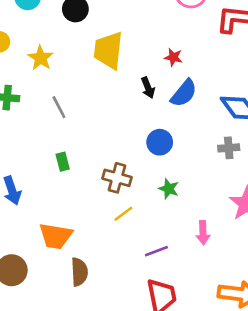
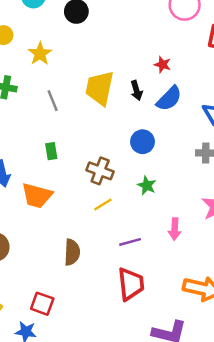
yellow trapezoid: (108, 50) -> (100, 88), moved
orange trapezoid: (56, 236) -> (37, 196), moved
brown semicircle: (79, 272) -> (72, 252), moved

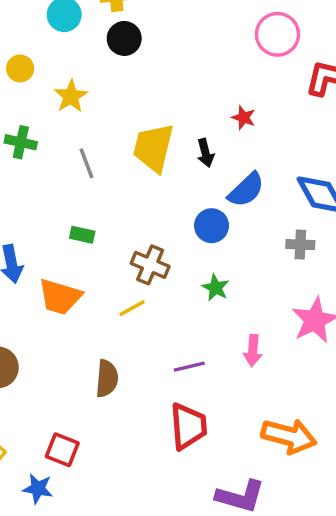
blue semicircle: (169, 99) -> (246, 190), moved
green rectangle: (51, 151) -> (82, 235), turned -70
yellow line: (103, 205) -> (132, 308), moved

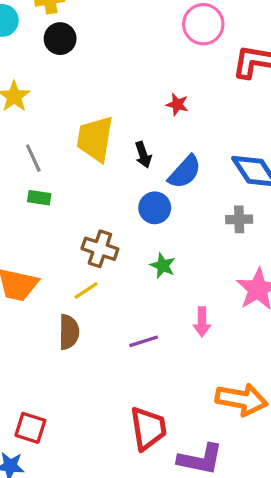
black arrow: (205, 153) -> (143, 155), moved
green rectangle: (82, 235) -> (39, 198), moved
brown semicircle: (107, 378) -> (69, 332), moved
red trapezoid: (188, 426) -> (148, 428), moved

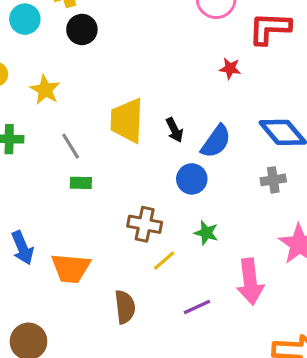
red star: (177, 104) -> (230, 68), moved
yellow line: (86, 290) -> (164, 261), moved
pink arrow: (202, 322) -> (250, 282), size x1.6

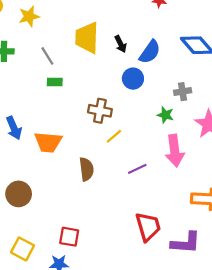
yellow star: (45, 90) -> (29, 16), turned 30
gray cross: (273, 180) -> (183, 92), moved
green star: (206, 233) -> (165, 115), moved

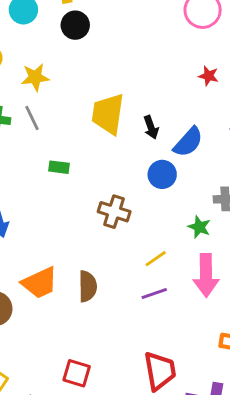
gray line: (47, 56) -> (32, 118), moved
yellow line: (114, 136) -> (156, 259), moved
orange trapezoid: (48, 142) -> (40, 283), moved, turned -36
red square: (69, 237) -> (77, 373), moved

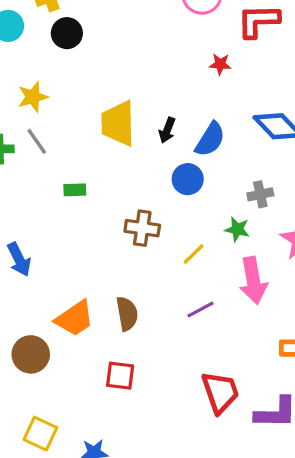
black arrow: (151, 127) -> (167, 130), turned 50
yellow line: (156, 259) -> (194, 254), moved
red square: (77, 373) -> (120, 376), moved

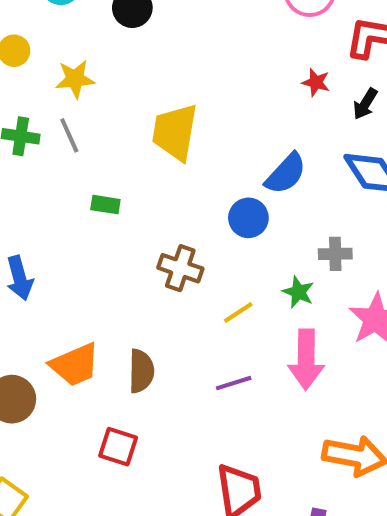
black arrow: (167, 130) -> (365, 104), moved

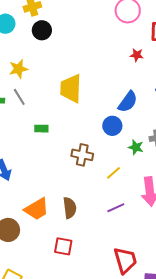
green star: (298, 292) -> (136, 147), moved

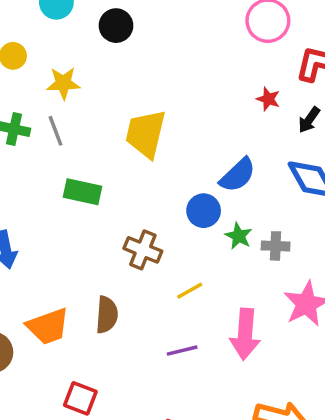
green rectangle: (41, 129) -> (83, 192), size x1.5
green star: (136, 147) -> (239, 236), moved
brown semicircle: (70, 208) -> (107, 315), moved

